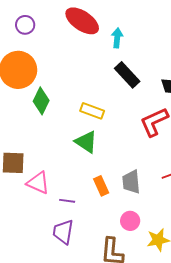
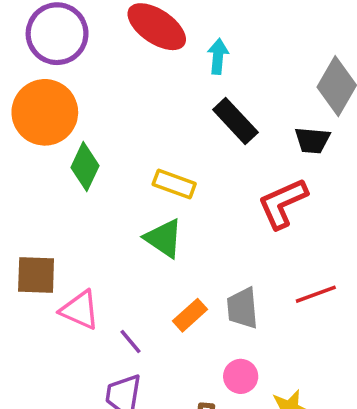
purple circle: (25, 25) -> (57, 34), size x1.8
orange rectangle: (101, 186) -> (190, 315), turned 72
purple line: (67, 201) -> (130, 341), turned 42

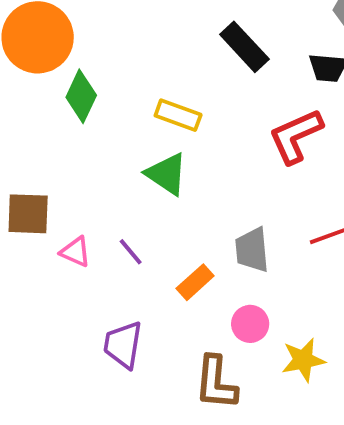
pink triangle: (80, 310) -> (76, 252), size x0.7
orange rectangle: (190, 315) -> (195, 282), moved
purple line: (130, 341) -> (131, 252), moved

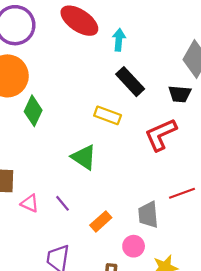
yellow rectangle: (178, 115) -> (108, 115), moved
gray trapezoid: (252, 250) -> (148, 215), moved

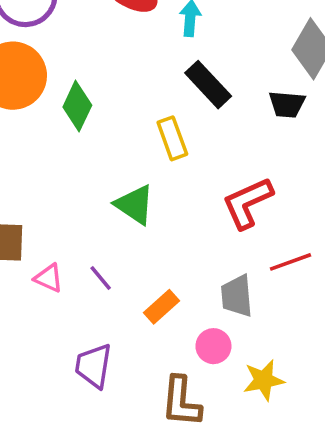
green diamond: (33, 111) -> (77, 106), moved
yellow rectangle: (108, 115) -> (172, 138), turned 50
red L-shape: (161, 135) -> (248, 203), moved

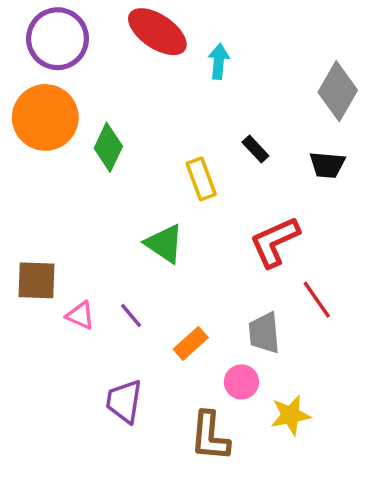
black rectangle: (208, 85) -> (255, 149), moved, size x0.6
black trapezoid: (287, 104) -> (327, 165), moved
red line: (291, 262) -> (317, 300), turned 75

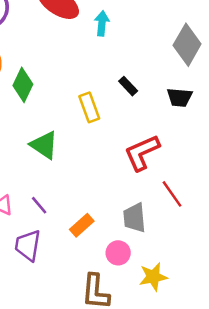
green triangle: (164, 244) -> (44, 145), moved
purple trapezoid: (124, 401) -> (28, 245), moved

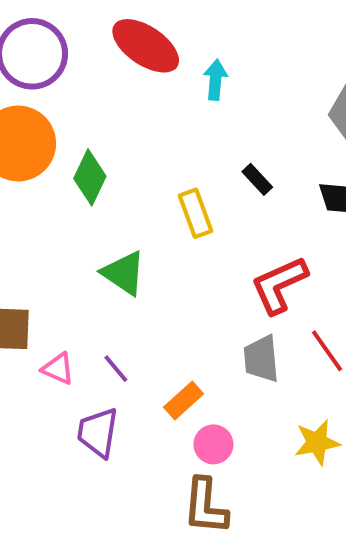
gray trapezoid: (134, 218) -> (261, 359), moved
pink circle: (118, 253) -> (213, 444), moved
yellow star: (153, 277) -> (317, 442), moved

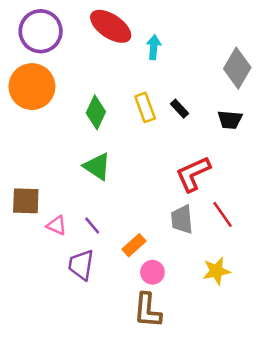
green diamond: (90, 177) -> (96, 112), moved
yellow rectangle: (195, 213) -> (145, 107), moved

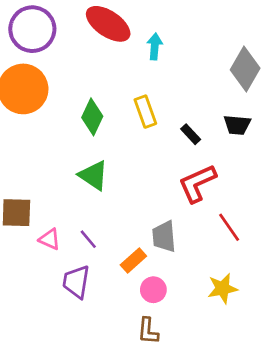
black rectangle: (180, 109) -> (191, 134), moved
gray trapezoid: (182, 219) -> (164, 237), moved
brown L-shape: (148, 310) -> (148, 331), size x0.7

